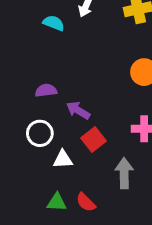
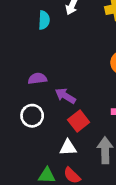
cyan semicircle: (54, 23) -> (44, 20), turned 72
white triangle: (63, 159) -> (68, 148), moved

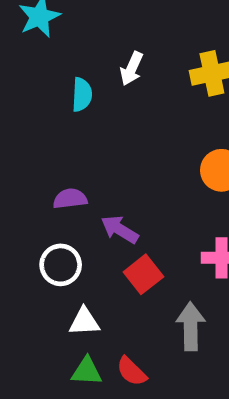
white triangle: (68, 148) -> (84, 322), moved

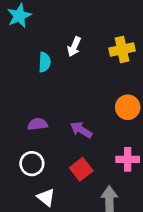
purple arrow: (120, 229) -> (81, 130), moved
white triangle: (84, 322) -> (46, 197), turned 42

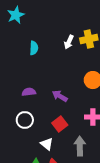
white arrow: (74, 47) -> (69, 42), moved
white triangle: (46, 197) -> (47, 144), moved

